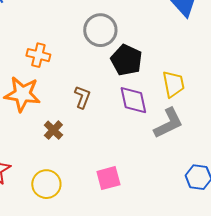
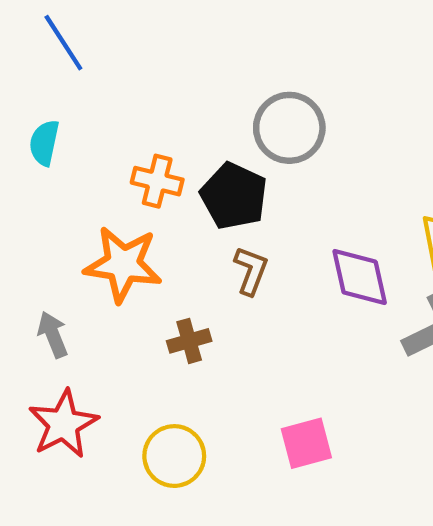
black pentagon: (126, 60) -> (234, 196), moved
brown cross: (53, 130) -> (189, 341), turned 30

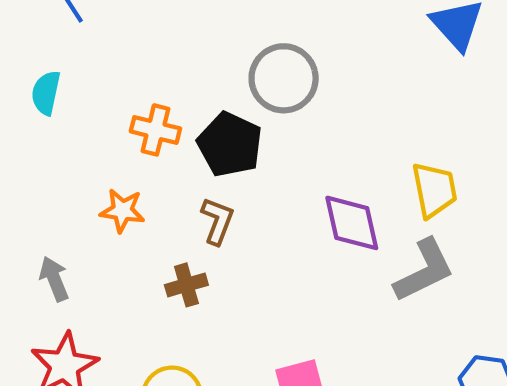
orange star: (123, 264) -> (122, 211), size x0.6
brown L-shape: (251, 271) -> (217, 221), moved

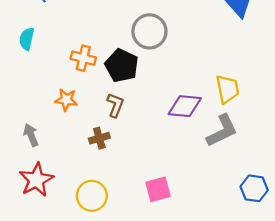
purple diamond: (352, 223) -> (185, 106), turned -72

